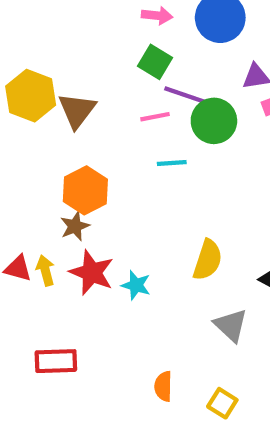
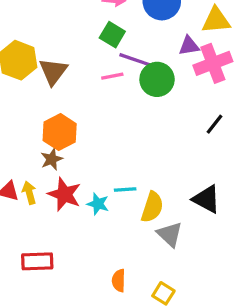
cyan line: (172, 163) -> (125, 190), moved
yellow semicircle: (208, 260) -> (152, 207), moved

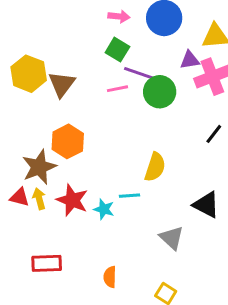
brown star: (52, 159) -> (39, 167), moved, size x1.6
yellow semicircle: (152, 207) -> (155, 167), moved
orange semicircle: (119, 281) -> (110, 277), moved

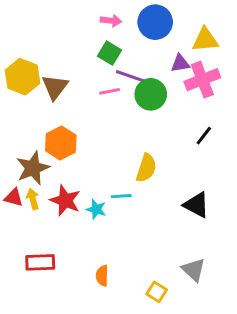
gray triangle: (172, 238) -> (193, 270), moved

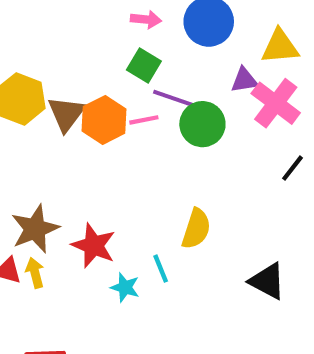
pink cross: (202, 80) -> (276, 103), turned -32
black line: (204, 136) -> (292, 168), moved
orange hexagon: (61, 143) -> (104, 120), moved
cyan line: (121, 196) -> (161, 269), turned 72
red star: (65, 200) -> (94, 246), moved

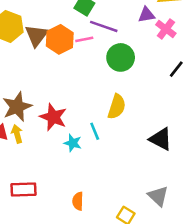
pink cross: (276, 103) -> (166, 29), size x0.7
green circle: (202, 124) -> (121, 57), moved

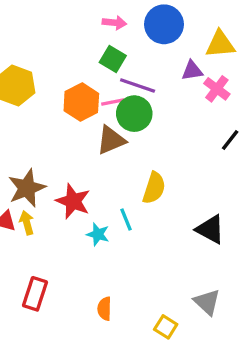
brown triangle: (36, 35) -> (111, 140), moved, turned 30
green circle: (121, 57) -> (134, 114), moved
red rectangle: (23, 190) -> (35, 294), turned -70

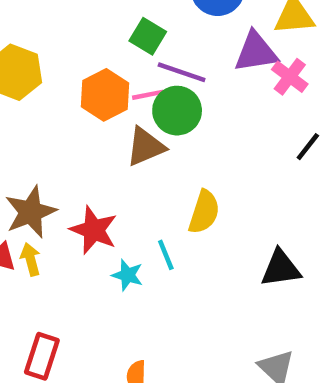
purple triangle: (192, 71) -> (256, 52), size x1.5
black triangle: (210, 229) -> (281, 268), turned -36

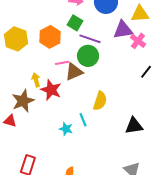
orange hexagon: (105, 95) -> (50, 37), moved
pink line: (148, 95) -> (62, 63), moved
red star: (94, 230) -> (51, 90), moved
yellow arrow: (31, 259) -> (36, 80), moved

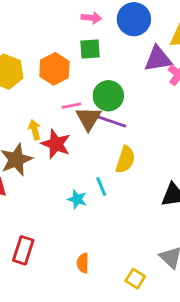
green square: (75, 23) -> (90, 49), turned -35
purple line: (90, 39) -> (111, 121), moved
brown triangle: (74, 72) -> (88, 118), turned -36

